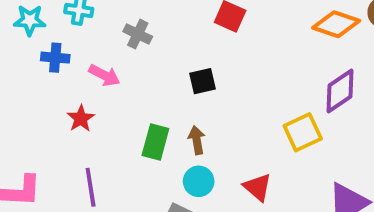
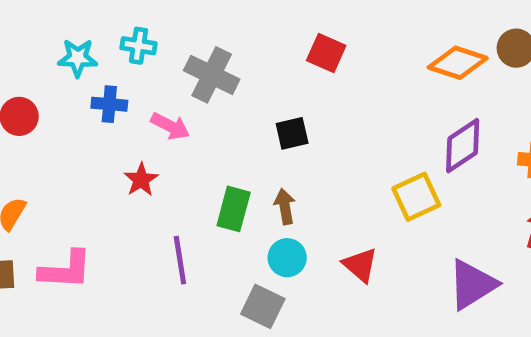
gray cross: (138, 34) -> (212, 75), size x1.5
purple line: (91, 187) -> (180, 260), moved

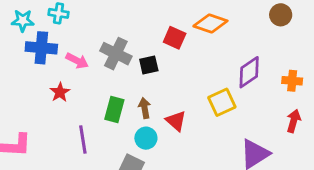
red square: (326, 53) -> (175, 38), moved
orange diamond: (458, 63) -> (210, 23), moved
gray cross: (212, 75) -> (116, 54), moved
blue cross: (109, 104) -> (41, 48), size x1.5
red triangle: (360, 265) -> (176, 121), moved

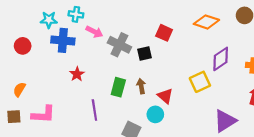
orange diamond: (210, 23) -> (206, 22), moved
pink arrow: (77, 61) -> (94, 32), moved
cyan circle: (146, 138) -> (155, 114), moved

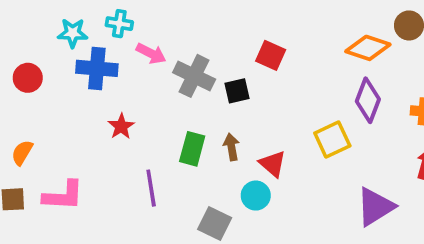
orange diamond: (206, 22) -> (368, 48), moved
purple diamond: (221, 59) -> (368, 100), turned -35

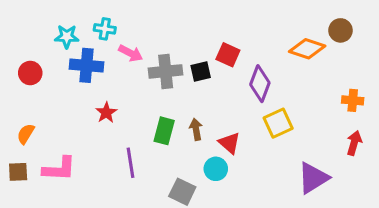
gray cross: (194, 76) -> (166, 71), turned -32
black square: (237, 91) -> (201, 71), moved
purple diamond: (368, 100) -> (260, 84), moved

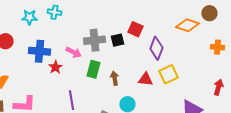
pink arrow: (131, 53) -> (73, 52), moved
blue cross: (86, 65) -> (39, 51), moved
orange cross: (353, 100) -> (217, 47), moved
green rectangle: (164, 131) -> (93, 69), moved
red triangle: (229, 143) -> (145, 79), moved, turned -35

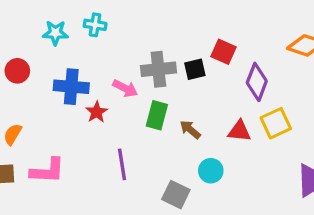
brown arrow: (114, 78) -> (190, 130), turned -40

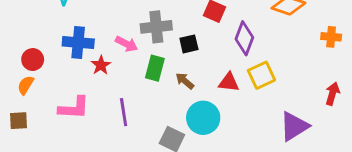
black square: (195, 69) -> (189, 44), moved
red circle: (17, 71) -> (33, 60), moved
pink L-shape: (47, 171) -> (74, 108), moved
cyan circle: (211, 171) -> (203, 118), size x1.5

